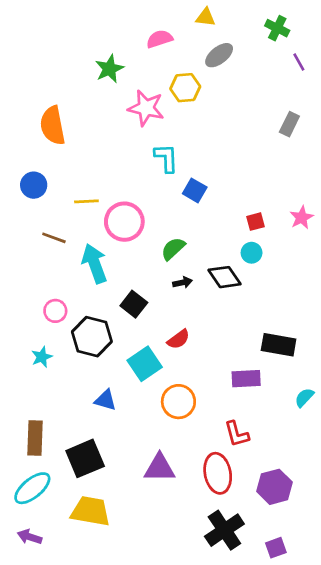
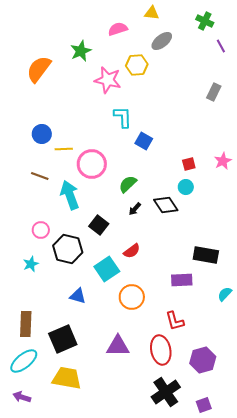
orange semicircle: (53, 126) -> (39, 69), moved, turned 48
blue circle: (34, 185) -> (42, 134), moved
black arrow: (183, 282) -> (135, 209), turned 144

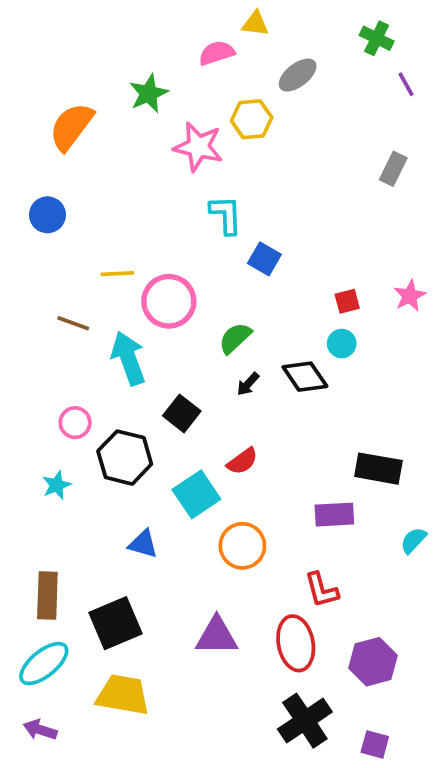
yellow triangle: (152, 13) -> (255, 24), moved
blue circle: (42, 134) -> (47, 215), moved
purple square: (204, 405) -> (375, 744), turned 35

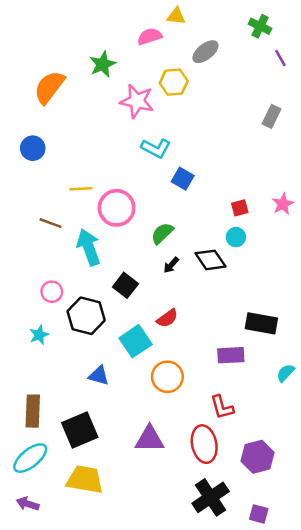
cyan L-shape: (226, 215) -> (156, 148), turned 120

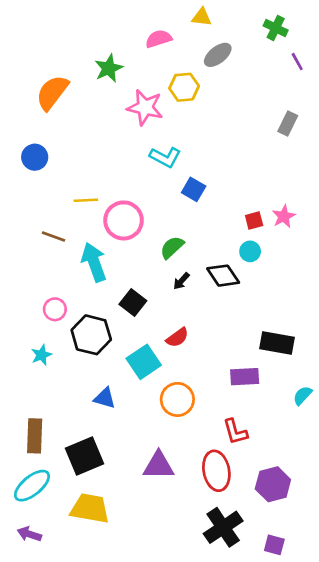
yellow triangle: (176, 16) -> (202, 17), moved
pink star: (283, 204) -> (284, 216), moved

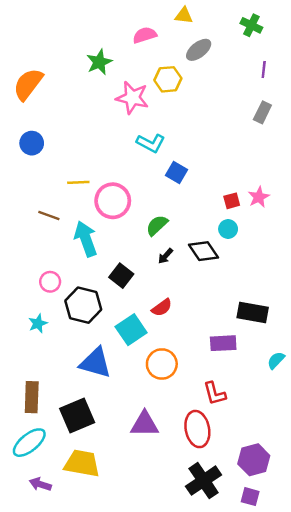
purple line: (297, 62) -> (264, 69), moved, turned 35
orange semicircle: (52, 93) -> (28, 84), moved
blue triangle: (105, 398) -> (96, 363), size x1.6
purple hexagon: (273, 484) -> (254, 460), moved
purple arrow: (29, 534) -> (40, 484), moved

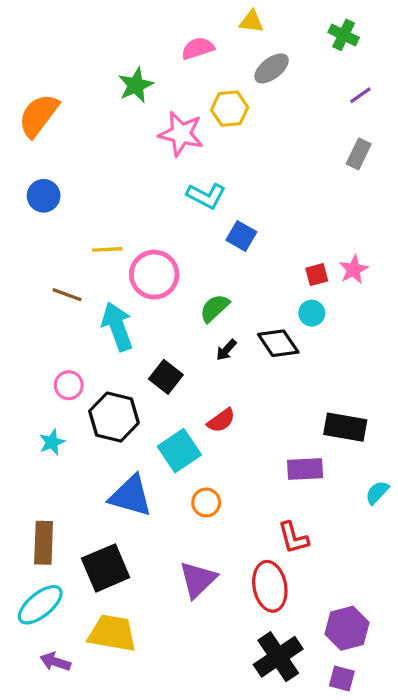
purple line: (264, 69) -> (360, 95), turned 49
orange circle: (162, 364) -> (206, 503), moved, size x0.7
purple triangle: (145, 424) -> (198, 580), turned -44

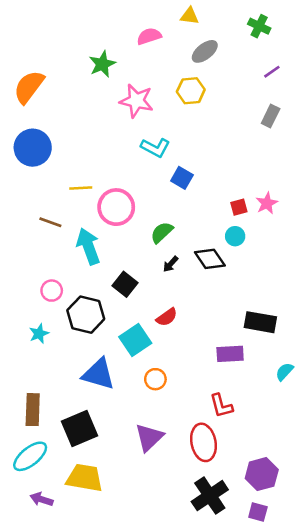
yellow hexagon: (230, 109) -> (191, 91), moved
blue circle: (44, 196) -> (33, 148), size x1.5

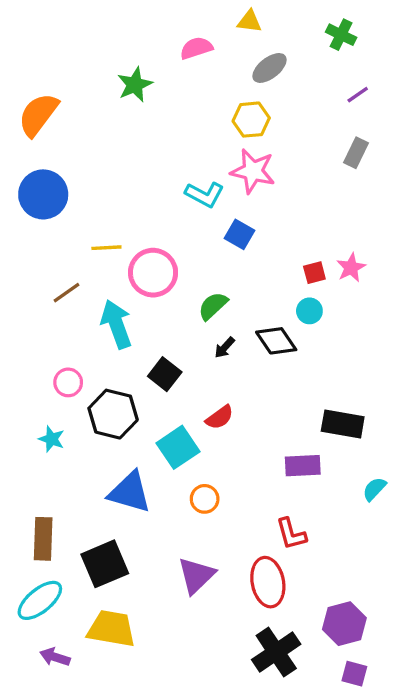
pink star: (136, 101) -> (253, 171), moved
brown line: (50, 222) -> (67, 293), turned -55
cyan star: (39, 334) -> (52, 439), turned -30
purple square: (258, 512) -> (354, 674), moved

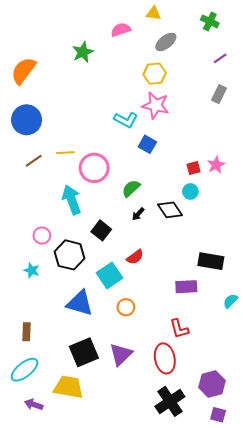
brown line: (67, 293) -> (34, 161), moved
brown rectangle: (43, 539) -> (27, 332), size x0.7
black square: (105, 564) -> (84, 352), moved

